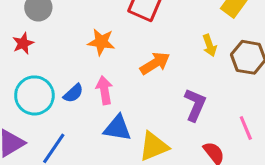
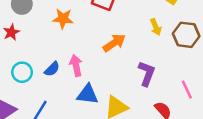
orange star: (101, 42) -> (63, 19), moved
cyan circle: (34, 95) -> (22, 72), size x0.7

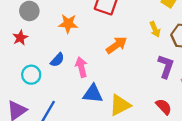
blue semicircle: (52, 69) -> (57, 60), moved
purple L-shape: (147, 74) -> (166, 66), moved

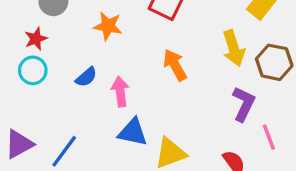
yellow arrow: (155, 29) -> (234, 48), size x1.5
orange arrow: (116, 45) -> (175, 65), turned -90
cyan circle: (31, 75) -> (33, 70), moved

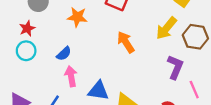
yellow arrow: (234, 48) -> (166, 28), turned 60
pink arrow: (120, 92) -> (71, 76), moved

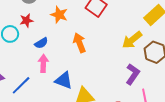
red star: (27, 28) -> (26, 21), moved
orange arrow: (126, 42) -> (79, 43), moved

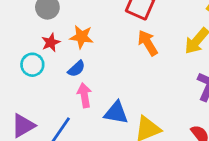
orange star: (59, 15) -> (82, 37), moved
orange arrow: (79, 43) -> (148, 43), moved

